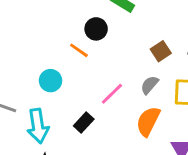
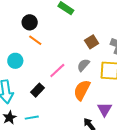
black circle: (96, 29) -> (30, 22), moved

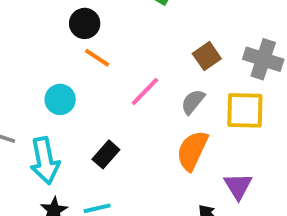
pink line: (57, 71) -> (145, 91), moved

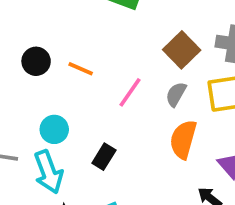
black circle: (85, 23) -> (36, 61), moved
brown square: (207, 56) -> (182, 50), size x1.4
cyan circle: (60, 99) -> (54, 129), moved

